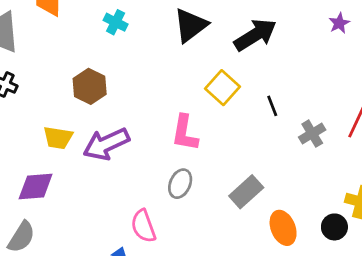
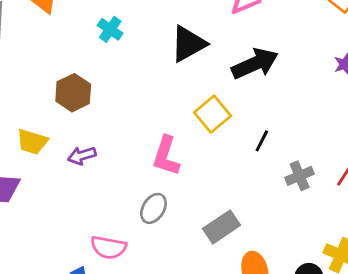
black line: (272, 106) -> (262, 141), turned 40
purple arrow: (106, 144) -> (82, 156), size x0.6
pink semicircle: (143, 226) -> (108, 247), turned -68

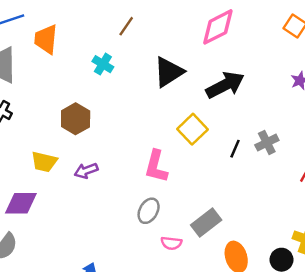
gray cross: (300, 176) -> (267, 143), moved
pink semicircle: (108, 247) -> (171, 243), moved, size x0.7

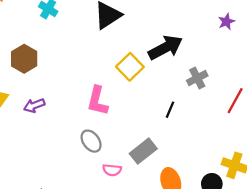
black arrow: (225, 85) -> (165, 48), moved
black line: (235, 149) -> (170, 110), moved
gray ellipse: (149, 211) -> (91, 141), turned -65

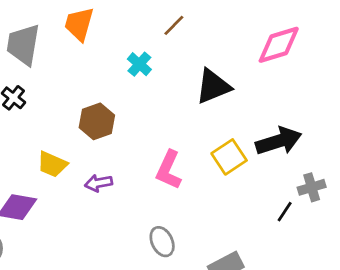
pink L-shape: (97, 101) -> (169, 170), moved
black line: (170, 110) -> (285, 212), moved

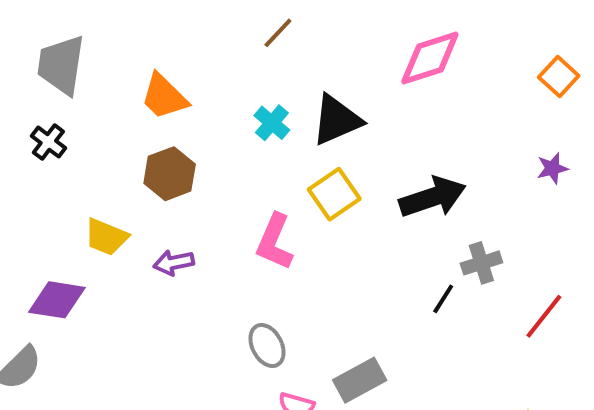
orange trapezoid: (79, 24) -> (164, 97), moved, turned -60
cyan cross: (139, 64) -> (272, 123), moved
yellow square: (229, 157) -> (334, 194), moved

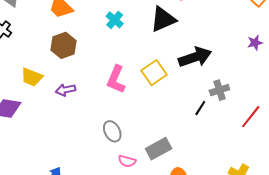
black triangle: (337, 120) -> (163, 19), moved
yellow square: (334, 194) -> (154, 73), moved

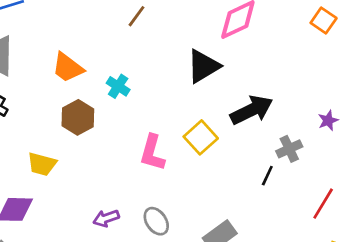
cyan cross: (115, 20) -> (118, 86), moved
purple star: (255, 43) -> (328, 120), moved
purple arrow: (66, 90) -> (106, 218), moved
red line: (251, 117) -> (323, 204), moved

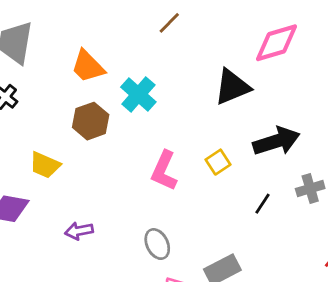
cyan cross: (118, 86) -> (138, 94), size x1.4
yellow square: (201, 137) -> (218, 162), size x0.7
black line: (267, 176) -> (262, 204), moved
purple arrow: (106, 218) -> (79, 231), moved

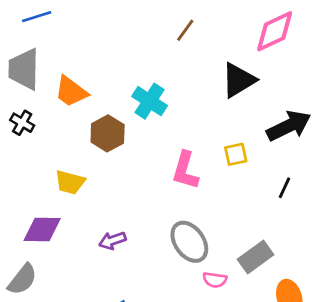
brown line: (169, 23) -> (185, 30), moved
orange trapezoid: (88, 66) -> (71, 92), moved
yellow square: (218, 162) -> (236, 154), turned 30
gray ellipse: (157, 244) -> (189, 242), size x1.4

